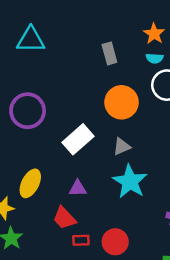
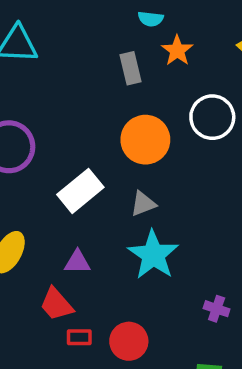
orange star: (154, 34) -> (177, 51), moved
cyan semicircle: (155, 58) -> (151, 19), moved

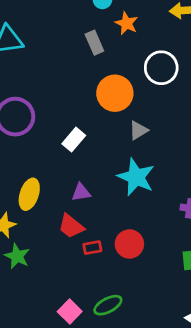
white rectangle: (80, 191) -> (74, 140), size x0.7
gray triangle: (143, 204) -> (138, 130), moved

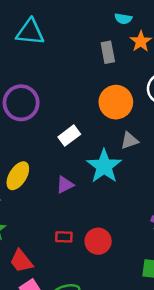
cyan star: (136, 177) -> (104, 166), moved
purple triangle: (81, 192) -> (65, 185), turned -30
red trapezoid: (71, 226) -> (21, 261), moved

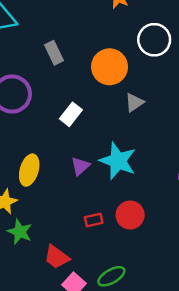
gray rectangle: (108, 52) -> (54, 53), moved
cyan star: (104, 166) -> (118, 161), moved

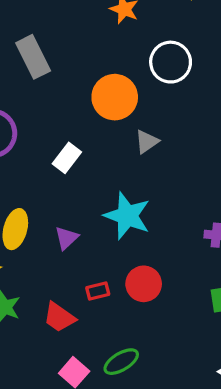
gray rectangle: (54, 53) -> (33, 57), moved, size x1.4
purple triangle: (80, 166) -> (66, 238), moved
red trapezoid: (57, 257) -> (59, 317), moved

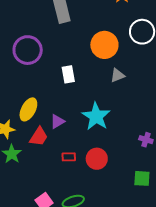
white rectangle: (67, 158) -> (68, 74), turned -60
red trapezoid: (59, 317) -> (39, 137), moved, turned -105

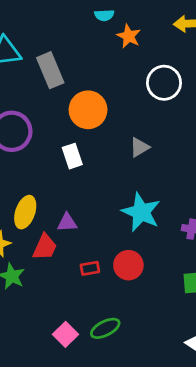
orange circle: (104, 45) -> (88, 110), moved
cyan star: (96, 116) -> (141, 212), moved
purple triangle: (57, 121) -> (67, 223), turned 35

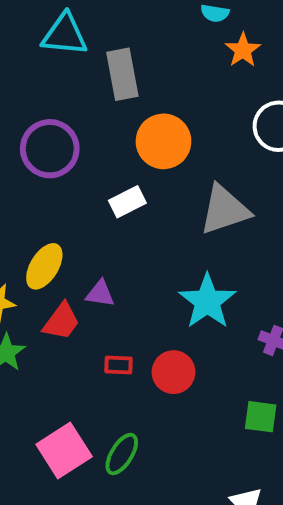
gray triangle: (139, 147) -> (225, 210), size x1.8
white rectangle: (72, 156) -> (127, 202), turned 70
green ellipse: (105, 328) -> (122, 454), turned -44
pink square: (65, 334) -> (64, 450), size x1.5

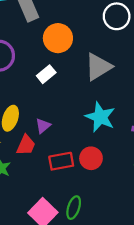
purple triangle: (100, 294) -> (43, 126), turned -35
red rectangle: (118, 365) -> (61, 161), size x1.6

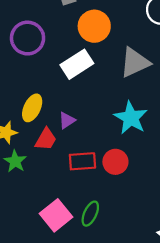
white rectangle: (46, 74) -> (77, 64), size x1.5

